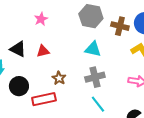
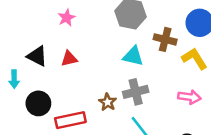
brown cross: (120, 26) -> (165, 39), moved
brown star: (59, 78) -> (108, 102), moved

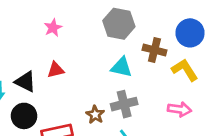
black triangle: (37, 56) -> (25, 82), moved

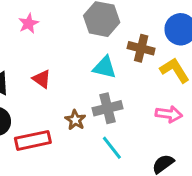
red triangle: (56, 70) -> (42, 79), moved, turned 48

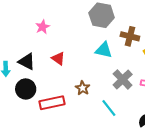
pink star: (29, 23) -> (43, 27), moved
gray cross: (107, 108) -> (123, 80), moved, turned -30

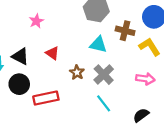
gray cross: (123, 80) -> (104, 75), moved
brown star: (83, 88) -> (77, 72), moved

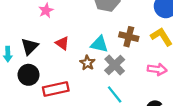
brown cross: (125, 31) -> (129, 37), moved
cyan triangle: (98, 45) -> (99, 44), moved
black triangle: (20, 56) -> (30, 46), turned 48

